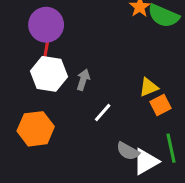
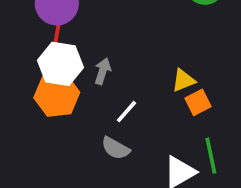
orange hexagon: (36, 129) -> (57, 95), moved
gray semicircle: (128, 151) -> (115, 148), moved

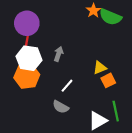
gray arrow: (103, 71) -> (59, 54), moved

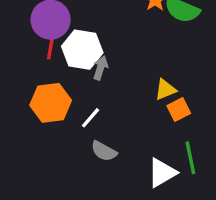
white hexagon: (29, 58) -> (82, 50), moved
white line: (67, 86) -> (90, 118), moved

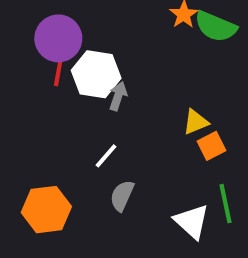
orange hexagon: (51, 103) -> (46, 210), moved
gray semicircle: (104, 151) -> (122, 196), turned 85
white triangle: (162, 173) -> (192, 222), turned -48

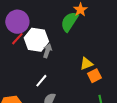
green semicircle: (216, 26) -> (69, 22), moved, turned 100
red line: (58, 72) -> (17, 39), turned 32

